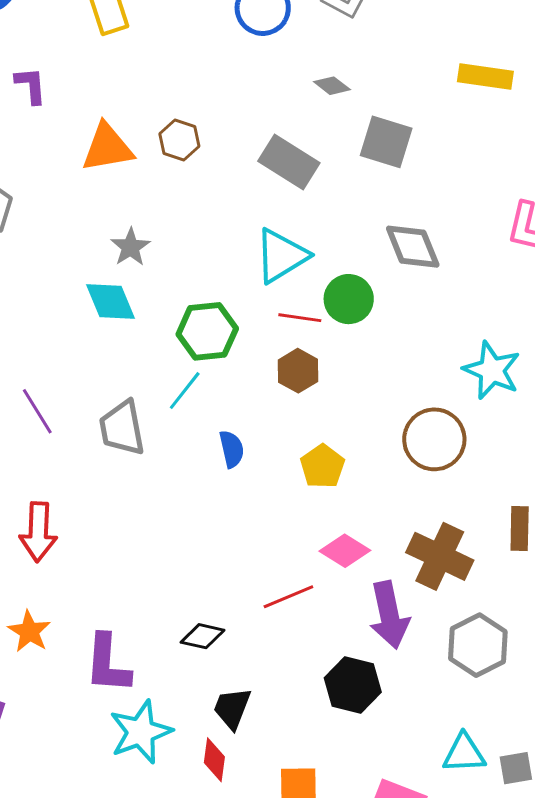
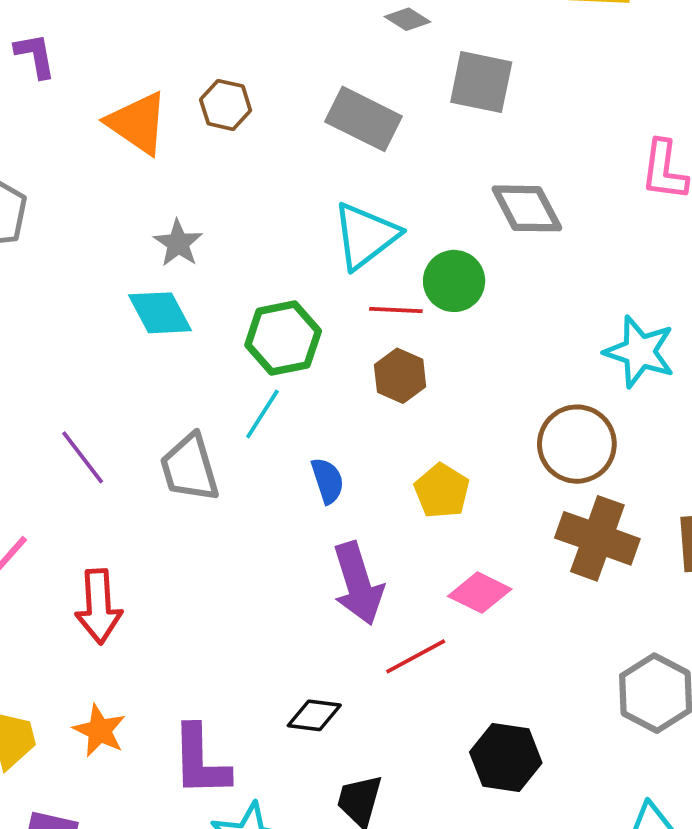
orange triangle: (107, 148) -> (137, 123), turned 50
brown cross: (440, 556) -> (597, 538), moved
purple arrow: (389, 615) -> (358, 583), moved

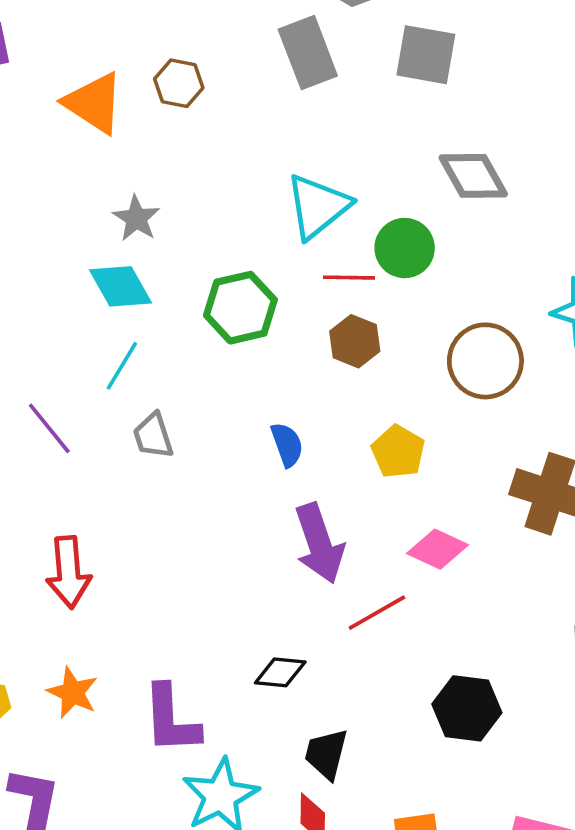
gray rectangle: (363, 119) -> (308, 53), moved, turned 44
cyan line: (262, 414) -> (122, 366), moved
brown circle: (577, 444) -> (485, 361), moved
gray trapezoid: (190, 468) -> (153, 436), size x0.7

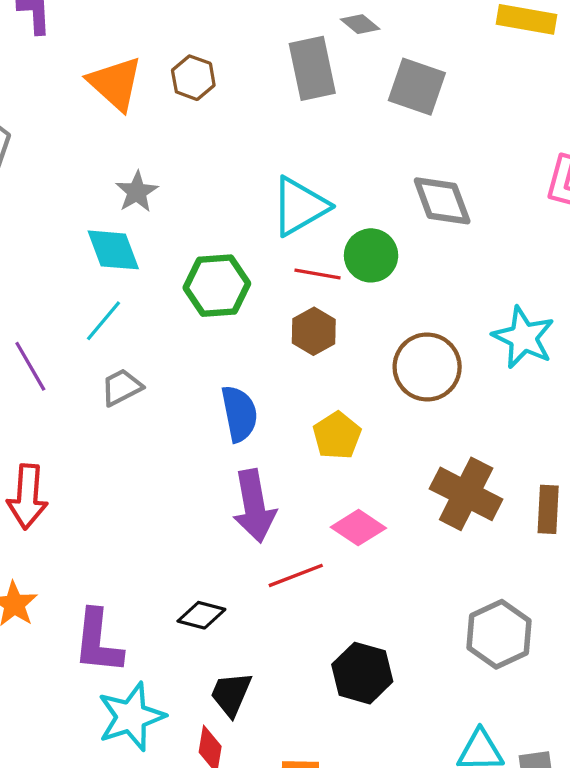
gray trapezoid: (153, 436) -> (122, 387), turned 72
blue semicircle: (287, 445) -> (239, 414), size x1.4

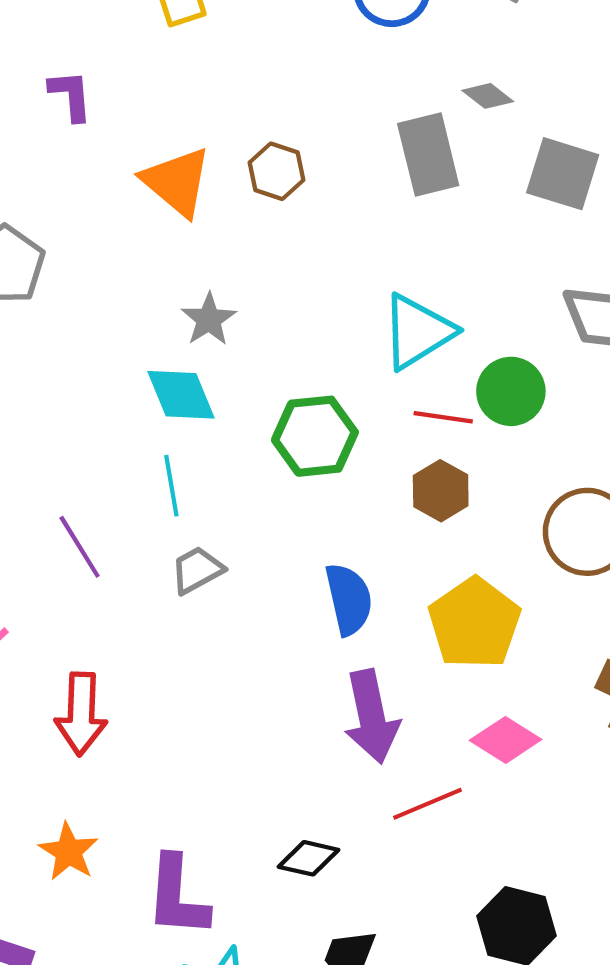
cyan line: (104, 321) -> (171, 486), turned -48
yellow pentagon: (337, 436) -> (475, 623), size x1.5

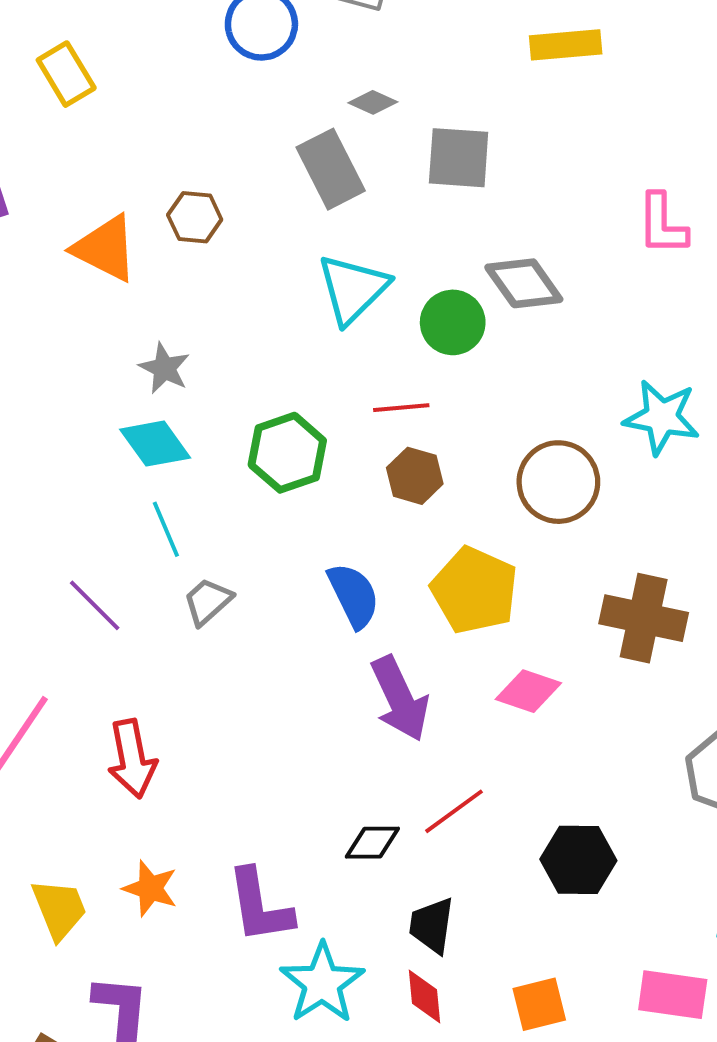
cyan triangle: (418, 331) -> (353, 289), moved
green circle: (511, 391) -> (453, 322), moved
red line: (427, 804) -> (454, 811), moved

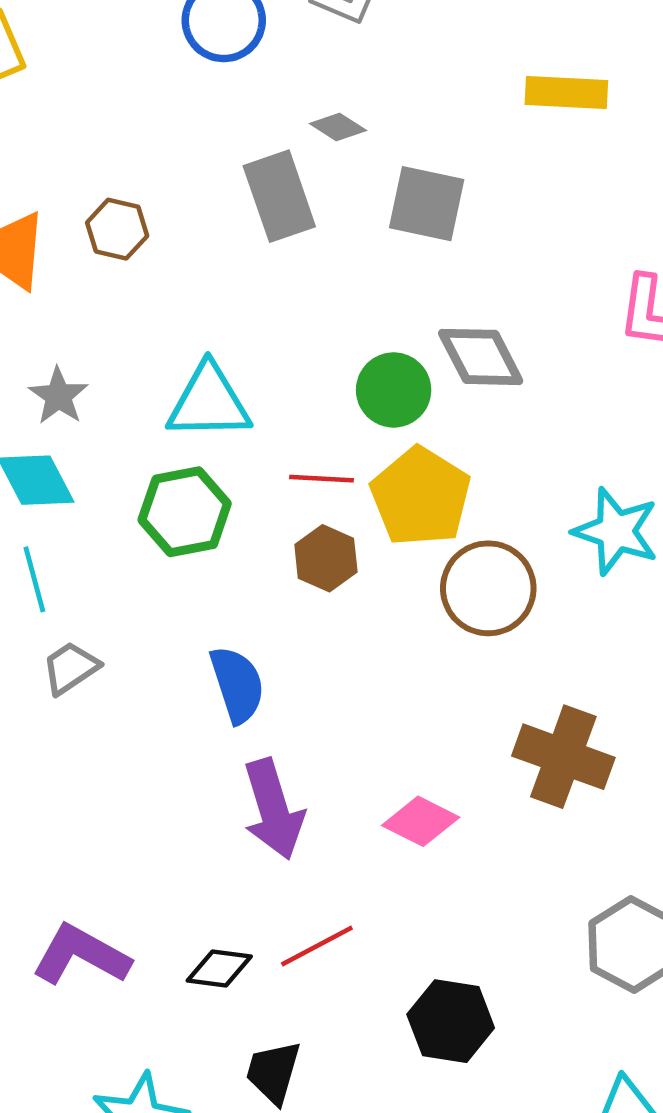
cyan triangle: (353, 289) -> (209, 402), moved, turned 36
yellow pentagon: (474, 590) -> (421, 497), moved
purple L-shape: (260, 906) -> (81, 955), moved, turned 120

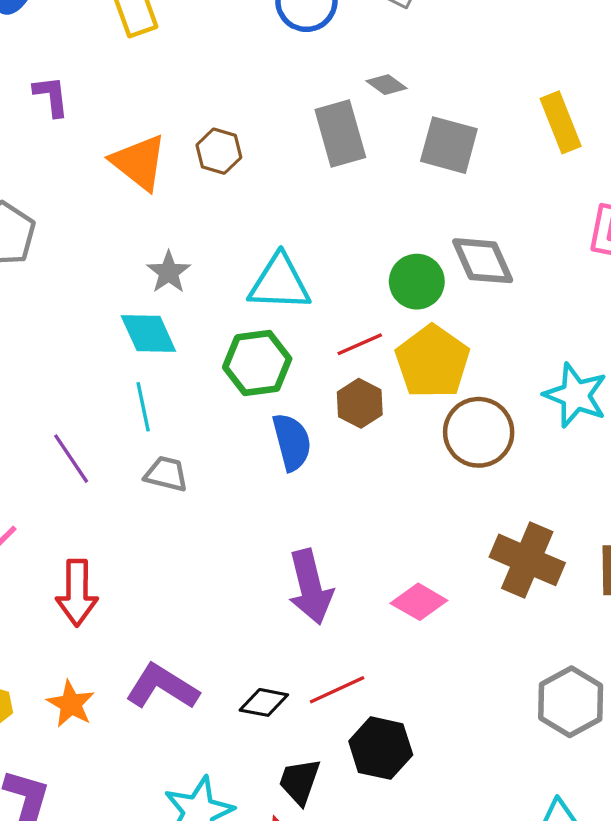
yellow rectangle: (566, 92) -> (561, 122), moved, turned 62
red line: (321, 479) -> (360, 344), turned -30
gray trapezoid: (70, 668) -> (166, 474), turned 45
blue semicircle: (237, 685) -> (292, 442), moved
black hexagon: (451, 1021) -> (381, 748), moved

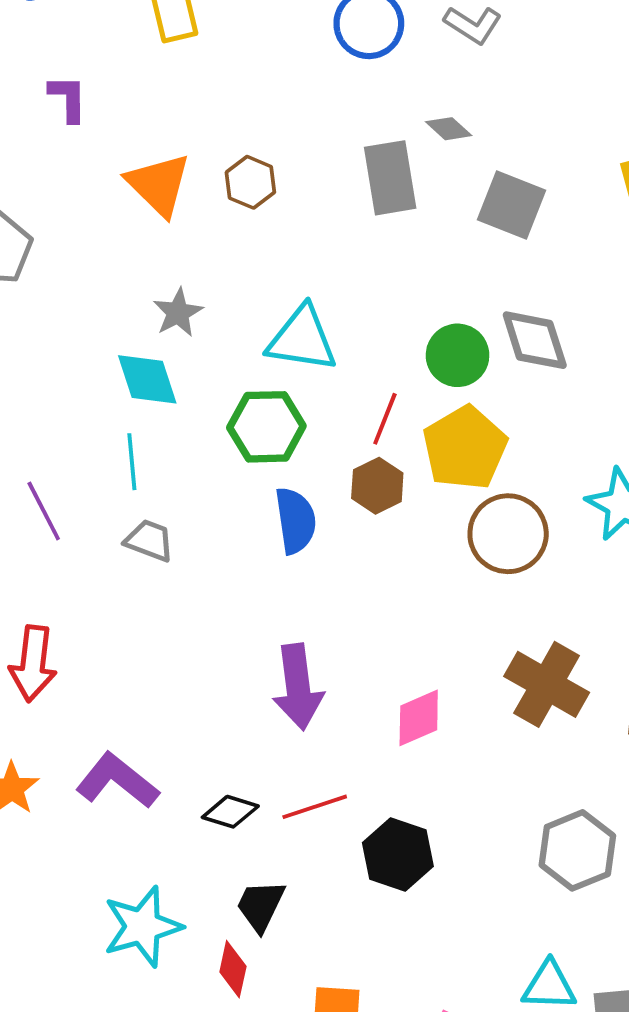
red line: (360, 344) -> (385, 419), turned -51
pink diamond: (419, 602) -> (419, 718), turned -60
black hexagon: (381, 748) -> (398, 854), moved

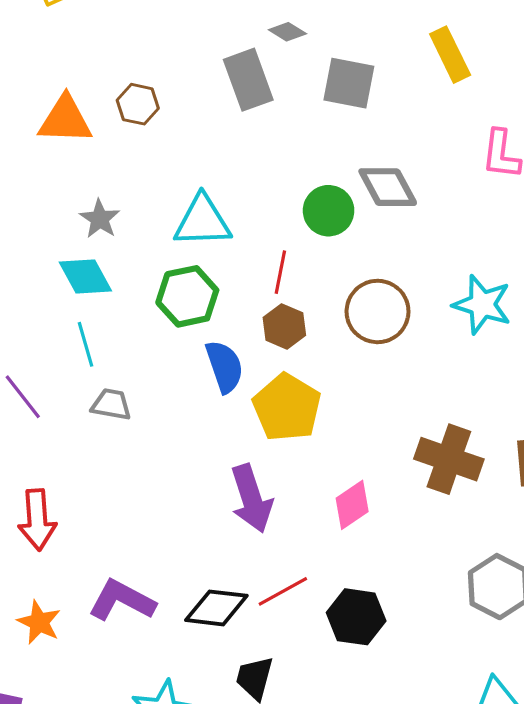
orange triangle: (159, 185) -> (65, 120), turned -32
yellow pentagon: (465, 448) -> (287, 408), moved
brown circle: (508, 534) -> (378, 311), moved
black diamond: (230, 812) -> (216, 608), size x1.4

